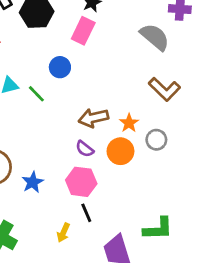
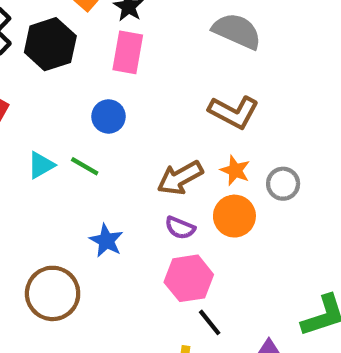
brown L-shape: (164, 89) -> (234, 112), moved
blue star: (33, 182) -> (106, 241), moved

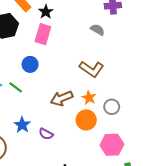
gray semicircle: (237, 31) -> (97, 30), size x0.6
purple semicircle: (180, 228) -> (46, 134), moved
pink hexagon: (189, 278) -> (112, 145), moved

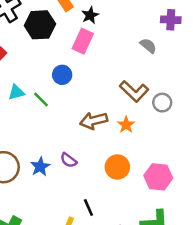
gray circle: (112, 107) -> (162, 103), moved
orange circle: (86, 120) -> (117, 167), moved
blue star: (22, 125) -> (40, 167), moved
pink hexagon: (112, 145) -> (158, 177), moved

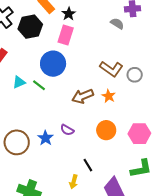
gray semicircle: (148, 46) -> (117, 24), moved
blue circle: (62, 75) -> (53, 64), size x1.6

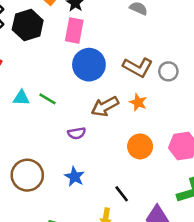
blue circle: (53, 64) -> (89, 65), moved
cyan triangle: (19, 82) -> (21, 98), turned 32
purple semicircle: (67, 130) -> (77, 133), moved, turned -32
blue star: (46, 138) -> (74, 177), moved

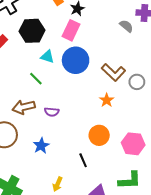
black hexagon: (28, 25) -> (32, 31), moved
cyan triangle: (21, 98) -> (47, 57), moved
brown arrow: (105, 106) -> (24, 107), moved
black line: (122, 194) -> (83, 160), moved

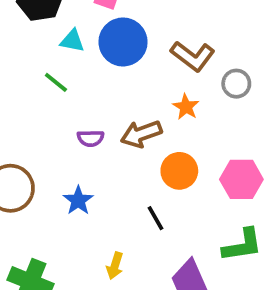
gray circle: (137, 82) -> (236, 84), moved
brown arrow: (24, 107) -> (141, 134), moved

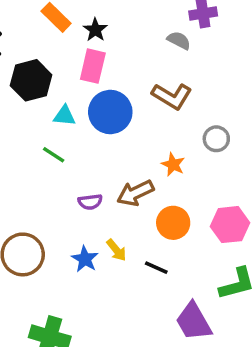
brown L-shape: (193, 56) -> (172, 96), moved
black line: (156, 218) -> (156, 268), turned -30
yellow arrow: (115, 266) -> (116, 250), moved, turned -50

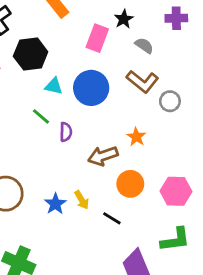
black star: (95, 30) -> (124, 19), moved
gray semicircle: (179, 40) -> (144, 46), moved
pink rectangle: (93, 66) -> (97, 38), moved
gray circle: (216, 139) -> (170, 101), moved
purple semicircle: (90, 202) -> (66, 132), moved, turned -90

